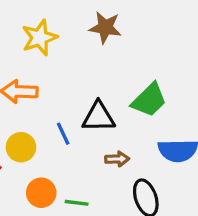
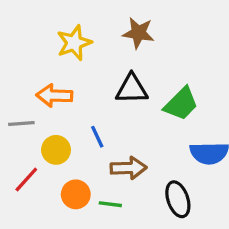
black triangle: (99, 117) -> (132, 89), moved
brown arrow: (117, 159) -> (128, 168), moved, size x1.5

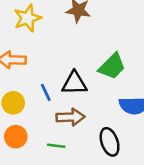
black triangle: (132, 89) -> (74, 83), moved
orange circle: (76, 194) -> (16, 137), moved

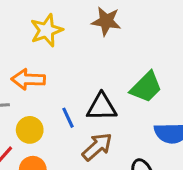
brown arrow: (70, 117) -> (97, 147), turned -40

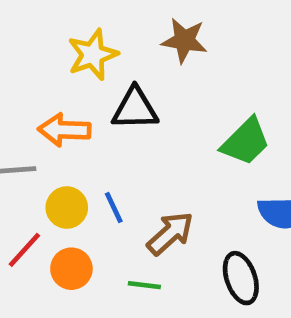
black triangle: (102, 107) -> (135, 109), moved
blue line: (68, 118) -> (114, 208), moved

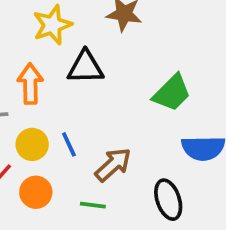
orange arrow: (64, 130) -> (30, 84), turned 87

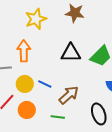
black triangle: (85, 67) -> (71, 53), moved
blue line: (69, 144) -> (45, 84), turned -40

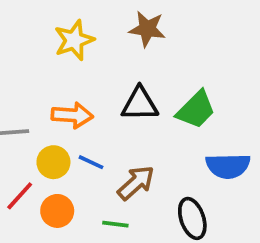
orange arrow: (24, 51) -> (72, 115), moved, turned 95

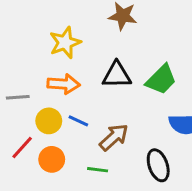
yellow star: (74, 40) -> (65, 43), moved

